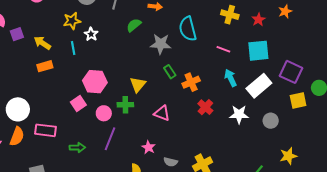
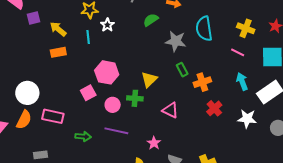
yellow cross: (230, 15) -> (246, 28), moved
purple line: (110, 139) -> (116, 131), turned 75

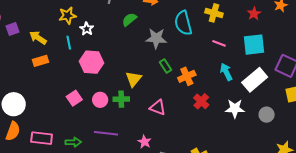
yellow cross: (246, 28) -> (214, 13), moved
pink hexagon: (107, 72) -> (92, 62), moved
pink circle: (113, 105) -> (100, 100), moved
pink rectangle: (53, 116) -> (42, 138), moved

